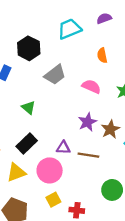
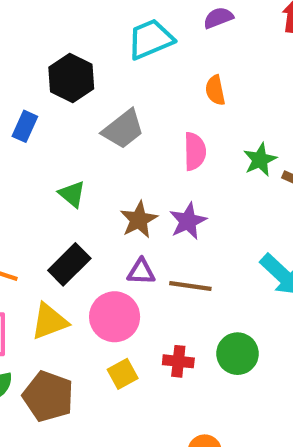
pink semicircle: (91, 86) -> (195, 151), turned 66
brown star: (110, 129) -> (139, 220), moved
red cross: (77, 210) -> (178, 361), moved

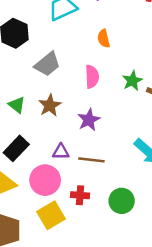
brown star: (139, 220) -> (50, 105), moved
red cross: (178, 361) -> (80, 195), moved
yellow square: (123, 374) -> (51, 215), size x1.5

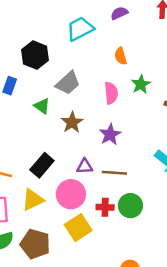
green star: (132, 81) -> (141, 84), moved
green triangle: (17, 105) -> (42, 106), moved
green circle: (122, 201) -> (130, 206), moved

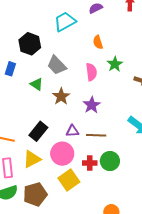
gray trapezoid: (68, 83) -> (57, 65), turned 90
brown pentagon: (35, 244) -> (35, 194), turned -30

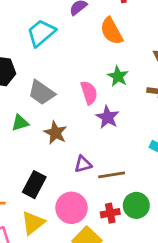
orange semicircle: (98, 42) -> (111, 31), moved, size x1.5
green triangle: (37, 84) -> (20, 123), turned -40
purple star: (92, 105) -> (107, 117), moved
purple triangle: (72, 131) -> (83, 164), moved

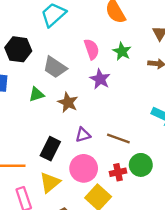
pink semicircle: (89, 93) -> (92, 49), moved
purple star: (107, 117) -> (100, 79), moved
purple triangle: (83, 164) -> (83, 135), moved
brown line: (112, 175) -> (118, 139), turned 30

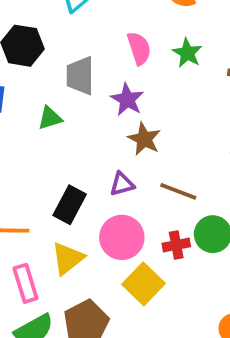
gray trapezoid: (55, 67) -> (80, 76), turned 55
purple star: (100, 79) -> (127, 100), moved
brown star: (68, 102) -> (144, 139), moved

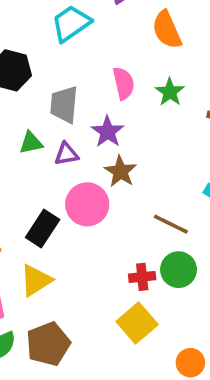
purple triangle: (122, 184) -> (66, 154), moved
brown line: (178, 191) -> (171, 224), moved
pink circle: (122, 237) -> (87, 204), moved
yellow square: (144, 284) -> (137, 323), moved

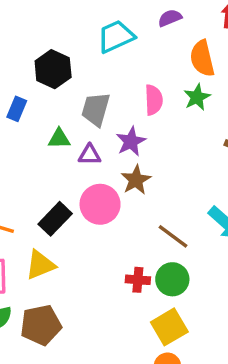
green star: (170, 92) -> (197, 97), moved
yellow square: (137, 323) -> (169, 327), moved

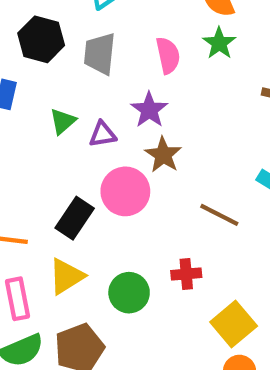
gray trapezoid: (96, 109) -> (100, 54), moved
green triangle: (59, 139) -> (63, 121), turned -30
green circle: (172, 279) -> (129, 293), moved

